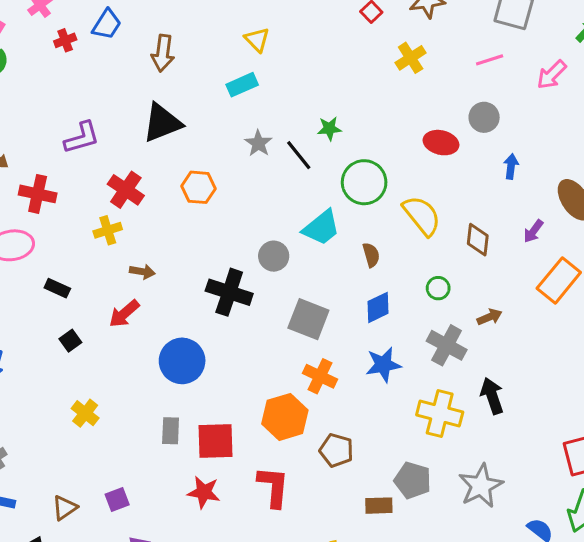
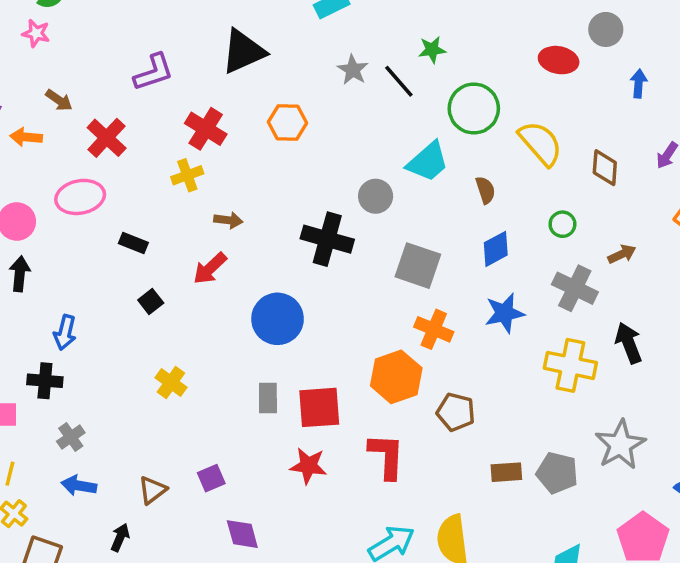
red cross: (38, 194) -> (107, 138), turned 33
gray pentagon: (413, 480) -> (557, 473), moved

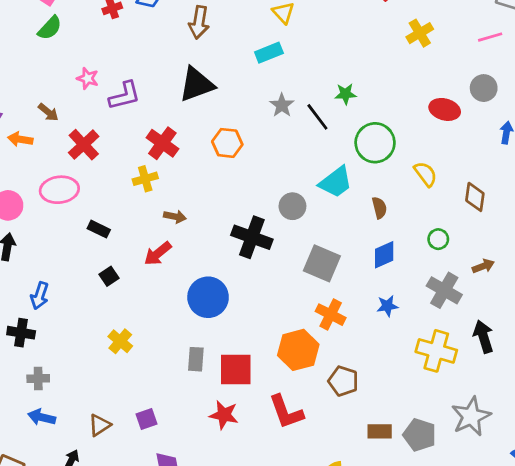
pink star: (36, 33) -> (88, 78), moved
yellow semicircle: (540, 143) -> (426, 174), size x0.7
blue star: (505, 313) -> (387, 306), size x0.7
gray cross: (71, 437) -> (38, 378), turned 30
red L-shape: (387, 456) -> (286, 412), turned 153

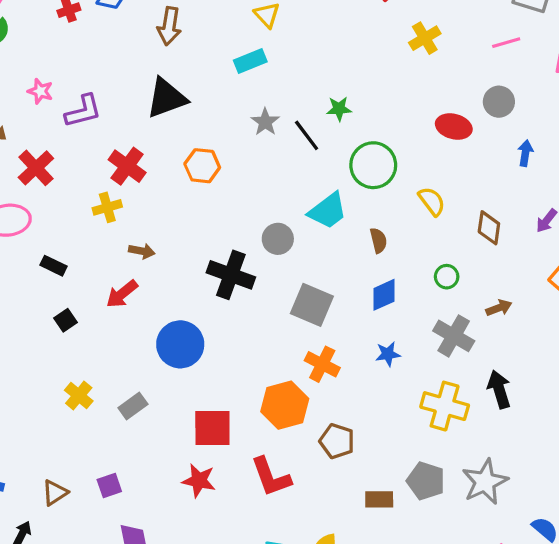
gray rectangle: (196, 359) -> (133, 406), moved, turned 50
gray pentagon: (420, 435) -> (426, 481), moved

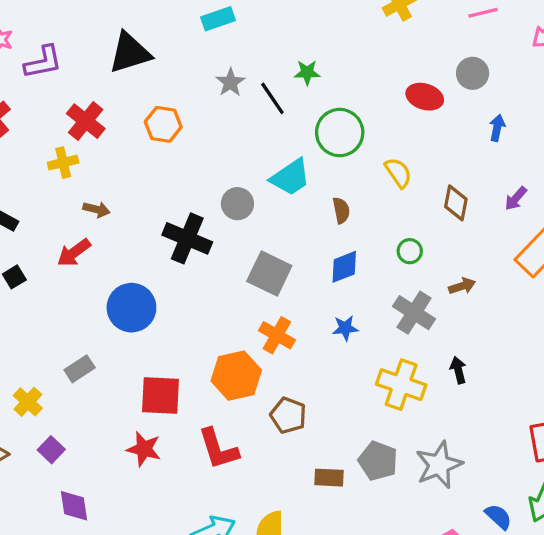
black arrow: (499, 389) -> (458, 370), size x0.7
yellow cross: (79, 396) -> (28, 402), moved
purple square: (109, 486) -> (51, 450), turned -30

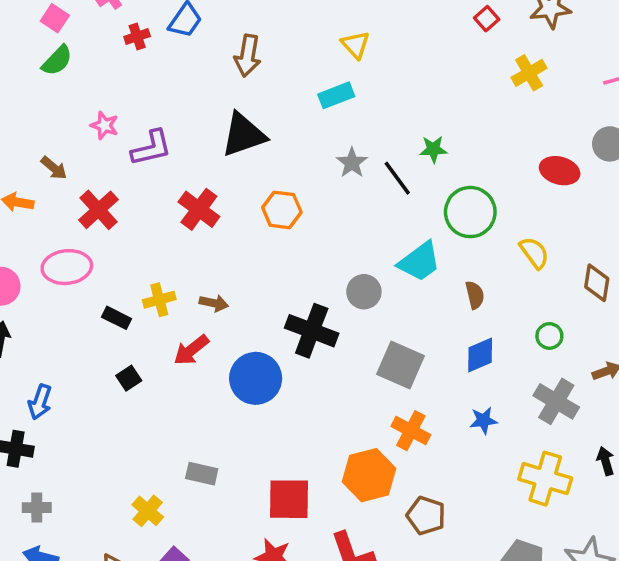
yellow cross: (63, 163) -> (159, 300), moved
blue circle: (131, 308) -> (256, 378), moved
gray rectangle: (80, 369) -> (202, 474), turned 48

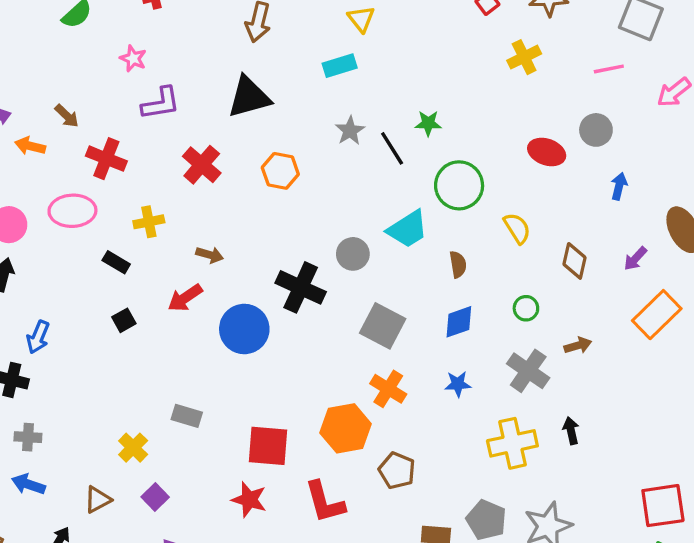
pink star: (105, 125) -> (133, 59), moved
red cross: (98, 210) -> (106, 159), turned -30
yellow cross: (159, 300) -> (149, 222), moved
yellow cross: (545, 479) -> (512, 443), turned -33

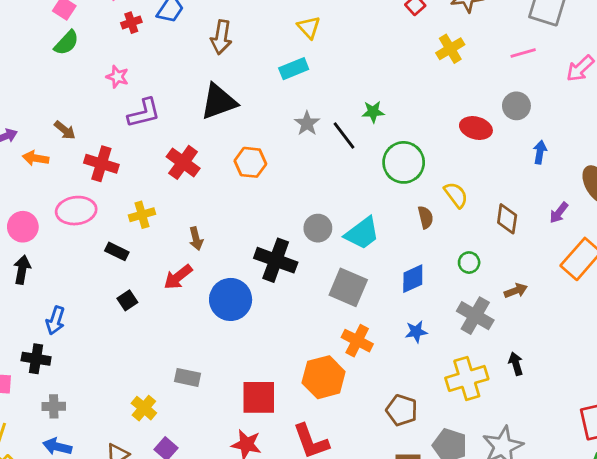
cyan trapezoid: (408, 229) -> (362, 233), moved
brown arrow: (210, 255) -> (196, 239), turned 65
brown semicircle: (458, 264) -> (425, 217), moved
brown pentagon: (397, 471) -> (402, 410), moved

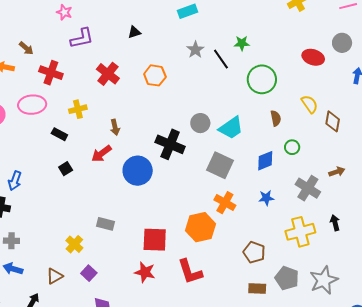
black triangle: (219, 102) -> (134, 32), size x0.5
yellow semicircle: (456, 195) -> (310, 104), moved
green circle: (469, 263) -> (292, 147), moved

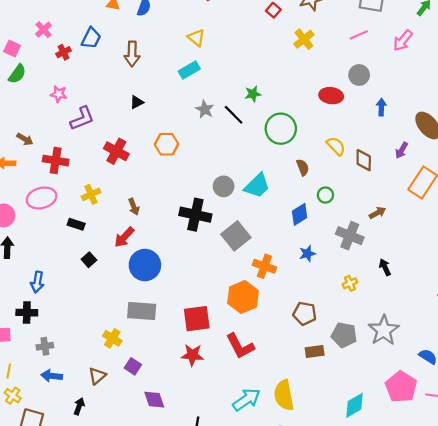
gray square: (220, 165) -> (236, 236), moved, turned 36
blue circle: (138, 171) -> (145, 265), moved
gray rectangle: (106, 224) -> (142, 311), size x1.5
yellow cross: (300, 232) -> (350, 283), size x0.5

